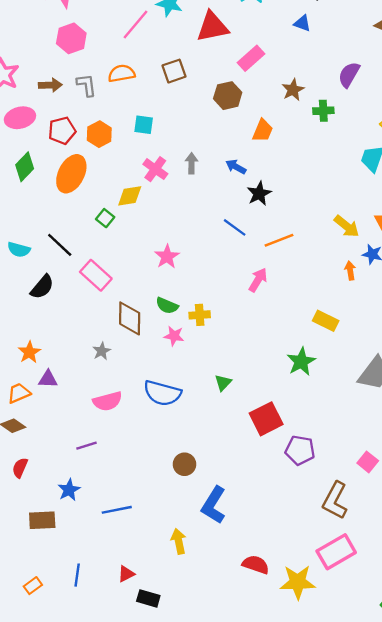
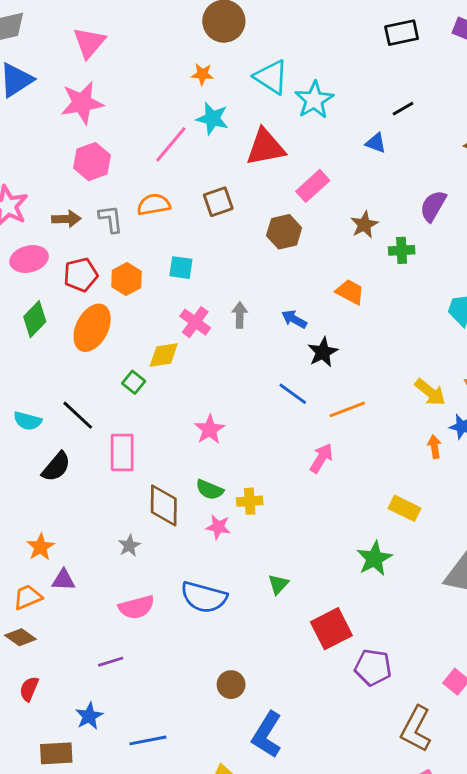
orange trapezoid: (263, 131) -> (350, 292), moved, turned -85
pink rectangle: (96, 275) -> (122, 452), turned 48

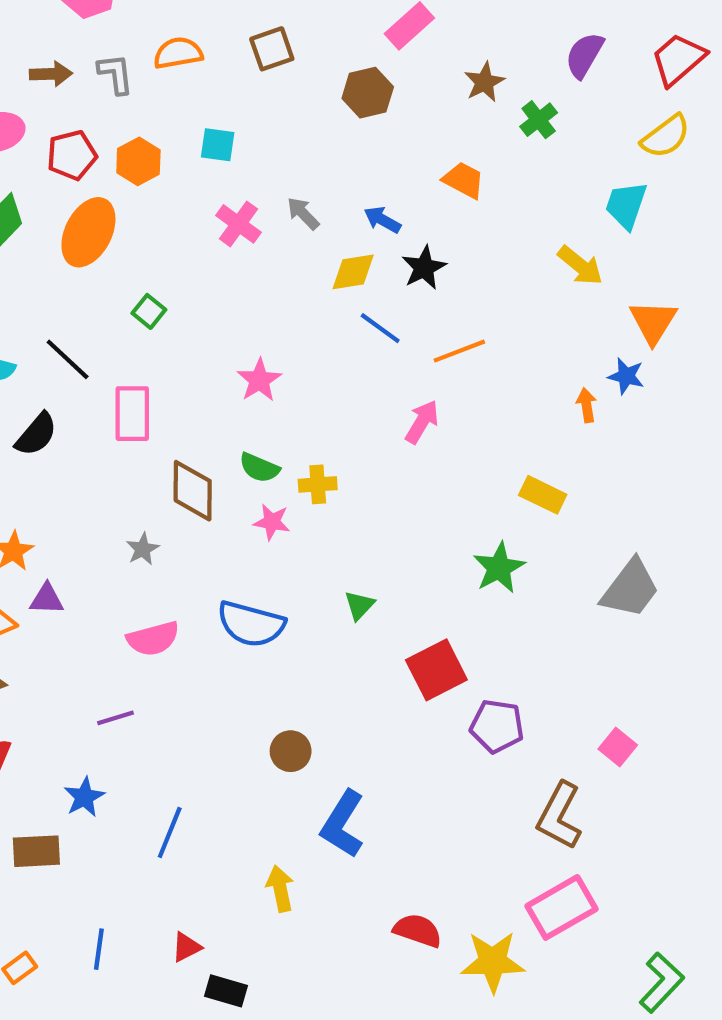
green cross: (402, 250) -> (539, 120), turned -35
gray arrow: (240, 315) -> (303, 213), turned -45
yellow diamond: (164, 355) -> (353, 272), moved
yellow arrow: (430, 392) -> (580, 266), moved
blue line: (148, 740) -> (170, 832), turned -57

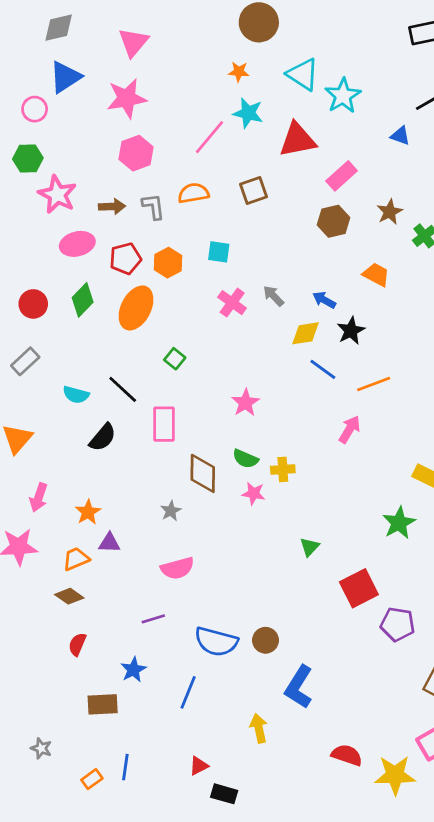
brown hexagon: (368, 93) -> (334, 221), moved
blue semicircle: (251, 624) -> (216, 642), moved
blue line: (99, 949) -> (125, 767), moved

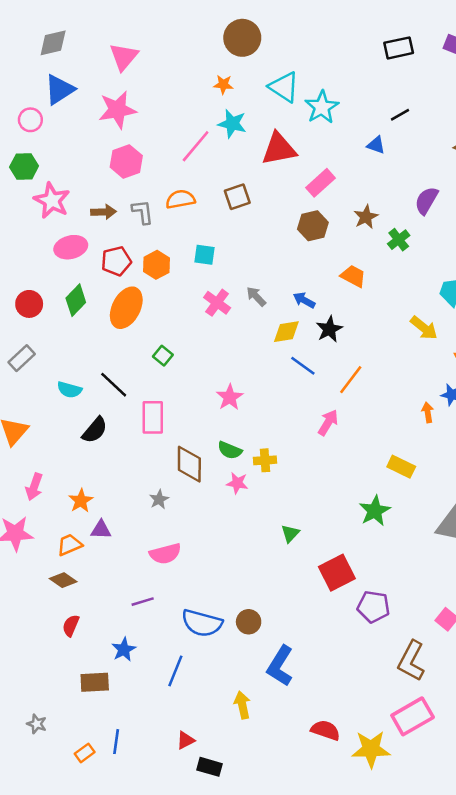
orange line: (374, 384) -> (351, 380), turned -32

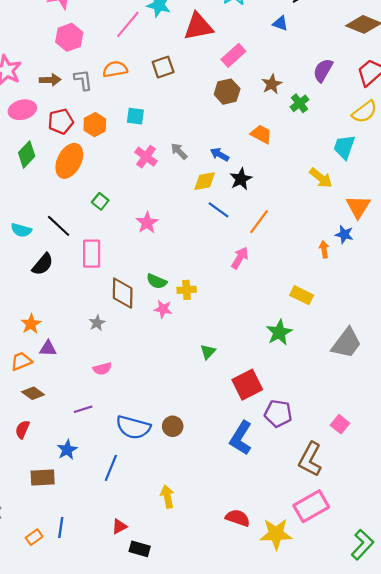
pink star: (230, 397) -> (147, 223), moved
pink semicircle: (165, 554) -> (102, 369), size x0.7
brown diamond: (63, 580) -> (33, 393), moved
blue L-shape: (280, 666) -> (241, 438), moved

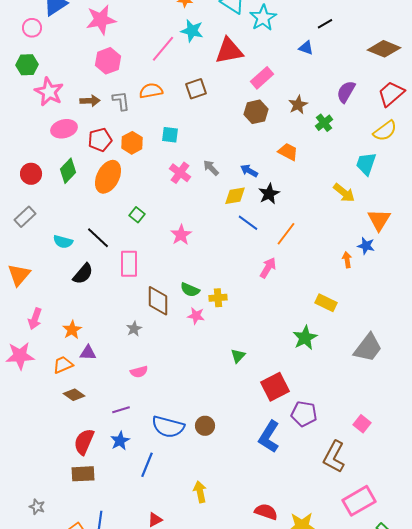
red semicircle: (22, 429) -> (84, 442), moved, size x1.5
blue star: (67, 450) -> (120, 441), moved
pink rectangle: (311, 506) -> (359, 501), moved

